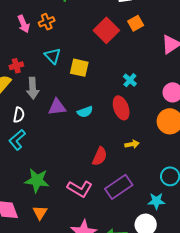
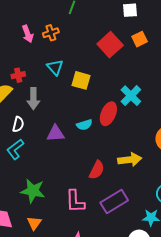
cyan cross: (130, 80) -> (131, 96), size x1.5
purple triangle: (57, 107) -> (56, 133), moved
red ellipse: (121, 108) -> (108, 114), moved, turned 40
yellow arrow: (132, 144) -> (130, 160), size x1.6
pink L-shape: (80, 189) -> (75, 201), turned 55

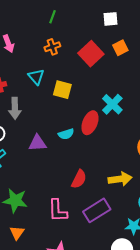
orange cross: (51, 33) -> (52, 47), moved
yellow arrow: (130, 160) -> (120, 179), moved

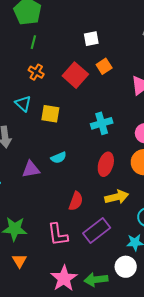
orange cross: (52, 47) -> (36, 72), turned -35
cyan cross: (112, 104) -> (102, 123), turned 35
red ellipse: (90, 123) -> (106, 164), moved

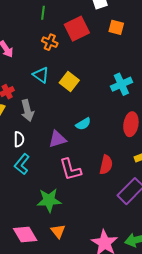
orange square: (104, 66) -> (116, 27), turned -35
red square: (75, 75) -> (77, 29), moved, turned 30
yellow square: (50, 114) -> (69, 81), turned 36
pink L-shape: (58, 235) -> (70, 169), moved

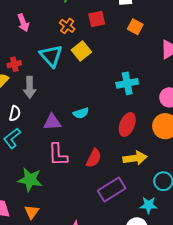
red square: (77, 29) -> (97, 19), size x0.7
cyan triangle: (41, 75) -> (51, 56), size x1.4
yellow square: (69, 81) -> (81, 51), moved

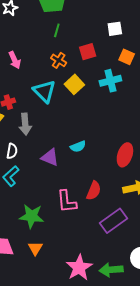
cyan cross: (127, 83) -> (110, 81), moved
purple triangle: (52, 122) -> (50, 157), turned 30
pink L-shape: (58, 155) -> (67, 201), moved

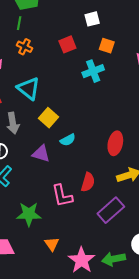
green line: (57, 30) -> (19, 23), moved
orange cross: (59, 60) -> (24, 47), moved
yellow square: (74, 84) -> (49, 118), moved
orange triangle: (35, 248) -> (52, 244), moved

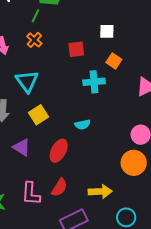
cyan semicircle: (68, 140) -> (82, 124), moved
red ellipse: (115, 143) -> (59, 151), moved

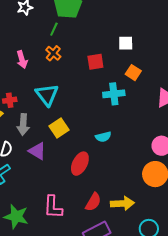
purple triangle: (22, 147) -> (37, 151), moved
red semicircle: (59, 187) -> (93, 202), moved

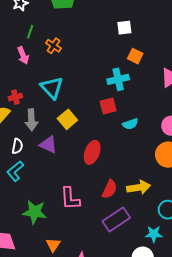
green line: (54, 29) -> (30, 32), moved
red square: (95, 62) -> (108, 106), moved
cyan semicircle: (103, 137) -> (130, 124), moved

